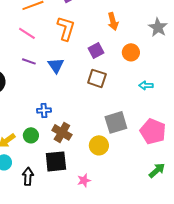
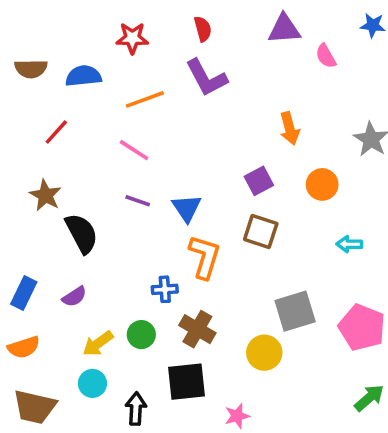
orange L-shape: (66, 28) -> (205, 257), moved

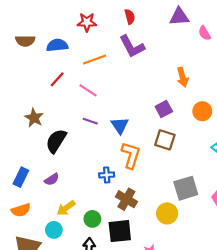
red line: (56, 132) -> (57, 79), moved
black semicircle: (82, 233) -> (56, 141), turned -120
green circle: (141, 335) -> (92, 219), moved
cyan circle: (92, 383) -> (54, 230), moved

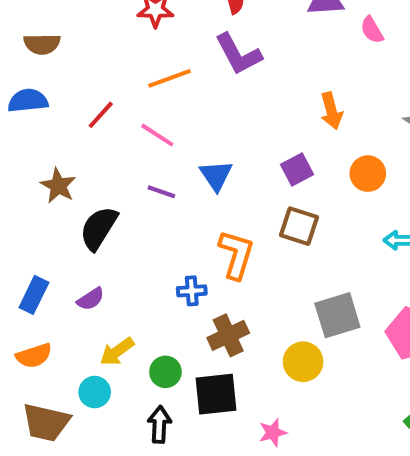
blue semicircle: (57, 45) -> (28, 101), moved
blue triangle: (120, 126) -> (216, 176), moved
brown cross: (126, 199) -> (228, 335), turned 35

